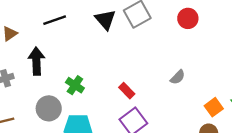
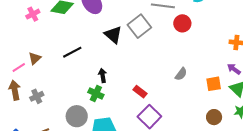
black line: (55, 20) -> (72, 52), moved
black arrow: (36, 61) -> (103, 75), moved, size x0.6
orange square: (214, 107) -> (214, 84), moved, turned 35

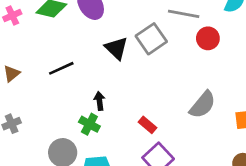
gray semicircle: (181, 74) -> (203, 105), size x1.6

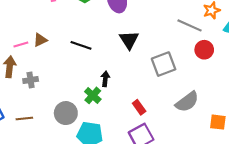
gray square: (151, 39) -> (164, 64), moved
black line: (61, 68) -> (81, 45), turned 30

